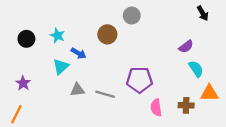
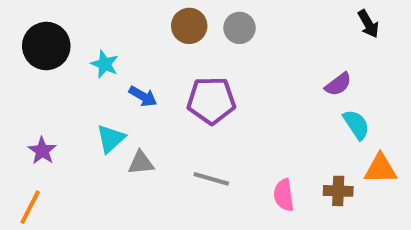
brown circle: (107, 34) -> (189, 26), moved
black circle: (26, 39) -> (46, 46), moved, size x1.5
cyan triangle: (61, 67) -> (111, 139), moved
purple pentagon: (139, 80) -> (211, 100), moved
gray line: (105, 94) -> (211, 179), moved

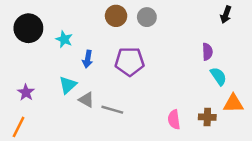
black arrow: (368, 24) -> (226, 15), turned 49
purple semicircle: (338, 84) -> (207, 52), turned -56
blue arrow: (143, 96) -> (88, 59), turned 70
gray triangle: (141, 163) -> (86, 100), turned 35
gray line: (211, 179) -> (112, 110), moved

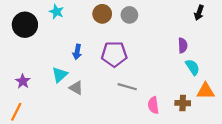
cyan star: (64, 39) -> (56, 12), moved
gray line: (112, 110) -> (127, 87), moved

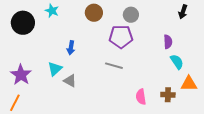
gray circle: (129, 15) -> (131, 15), moved
purple pentagon: (114, 54) -> (121, 37), moved
purple star: (23, 81) -> (21, 75), size x1.5
gray line: (127, 87) -> (114, 66), moved

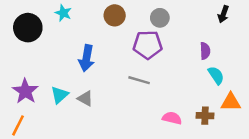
blue arrow: (71, 48) -> (86, 58), size x1.5
cyan triangle: (55, 69) -> (60, 95), moved
pink semicircle: (141, 97) -> (172, 118), turned 112

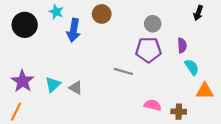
gray circle: (160, 18) -> (153, 24), moved
purple pentagon: (148, 45) -> (148, 50), moved
blue arrow: (86, 58) -> (74, 30), moved
brown cross: (205, 116) -> (179, 112), moved

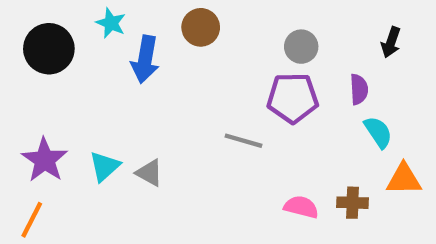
black arrow: (198, 13) -> (391, 42), moved
brown cross: (179, 112) -> (352, 203), moved

